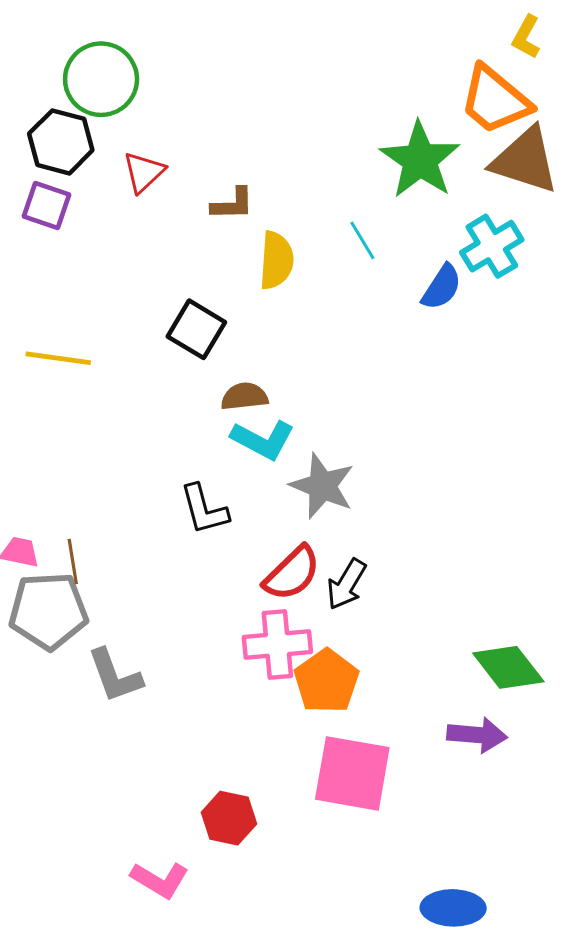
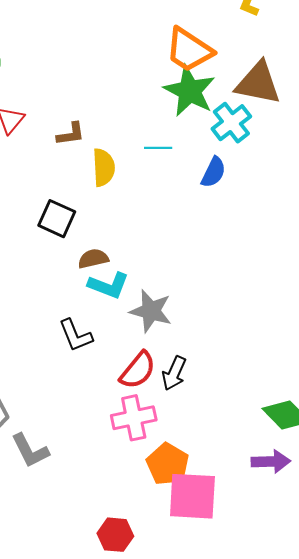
orange trapezoid: (495, 100) -> (189, 50), moved
cyan line: (362, 240) -> (158, 148), turned -52
cyan cross: (492, 246) -> (231, 123), moved
orange pentagon: (326, 681) -> (168, 464), moved

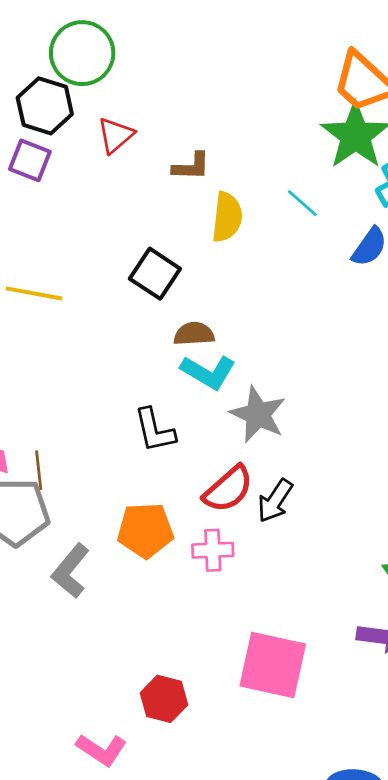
cyan line: (158, 148) -> (302, 203), turned 32
pink cross: (134, 418) -> (213, 550), size x0.7
gray L-shape: (30, 451) -> (71, 571), turned 57
orange pentagon: (168, 464) -> (145, 530), moved, turned 30

